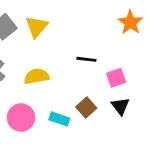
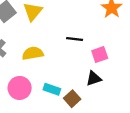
black triangle: (120, 106) -> (94, 78), moved, turned 49
brown square: (86, 108) -> (72, 99), moved

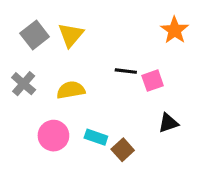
pink square: (100, 55) -> (153, 81), moved
black triangle: (94, 78) -> (168, 123), moved

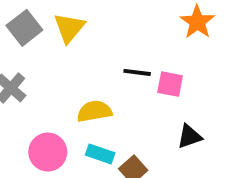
pink square: (153, 81) -> (170, 84), turned 30
yellow semicircle: (71, 90) -> (94, 111), moved

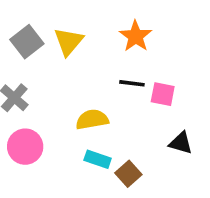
orange star: (197, 22) -> (136, 36), moved
black triangle: (190, 137) -> (181, 143), turned 35
pink circle: (48, 152) -> (25, 147), moved

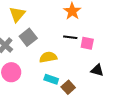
gray square: (27, 42) -> (28, 37), moved
yellow triangle: (69, 42) -> (17, 14), moved

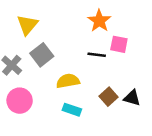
pink square: (87, 43) -> (119, 44), moved
brown square: (68, 87) -> (108, 97), moved

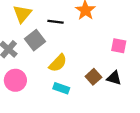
pink square: (119, 44) -> (119, 46), moved
black line: (97, 55) -> (56, 22), moved
yellow semicircle: (68, 81) -> (58, 63), turned 144

